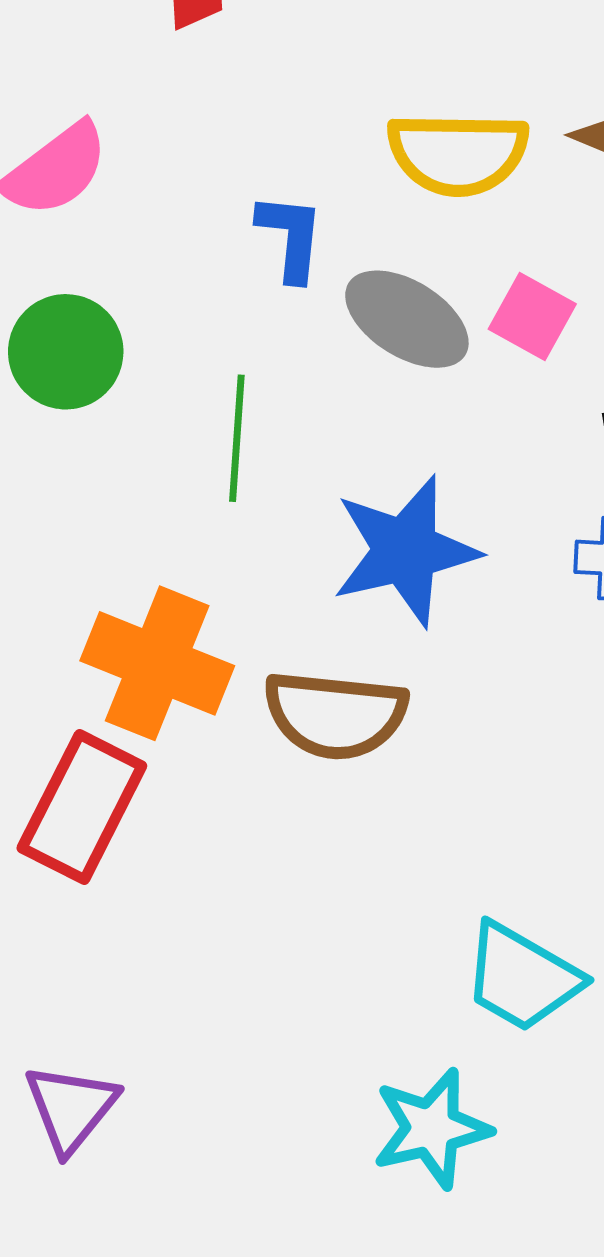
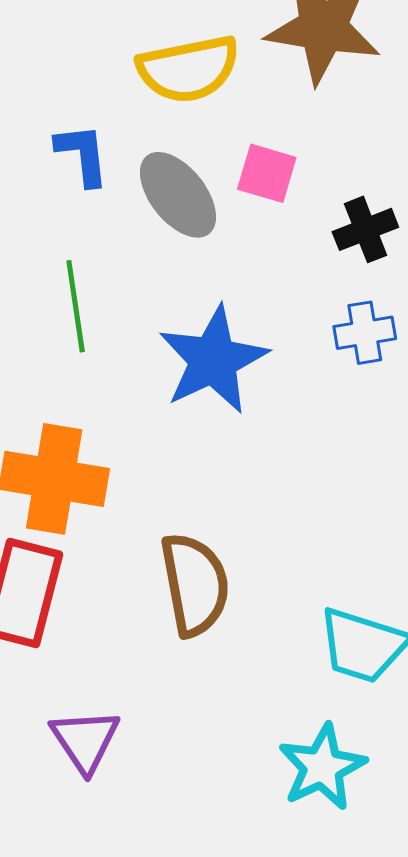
gray ellipse: (407, 319) -> (178, 195), turned 32
brown semicircle: (335, 715) -> (195, 584), moved, turned -94
purple triangle: (71, 1108) -> (85, 740), moved

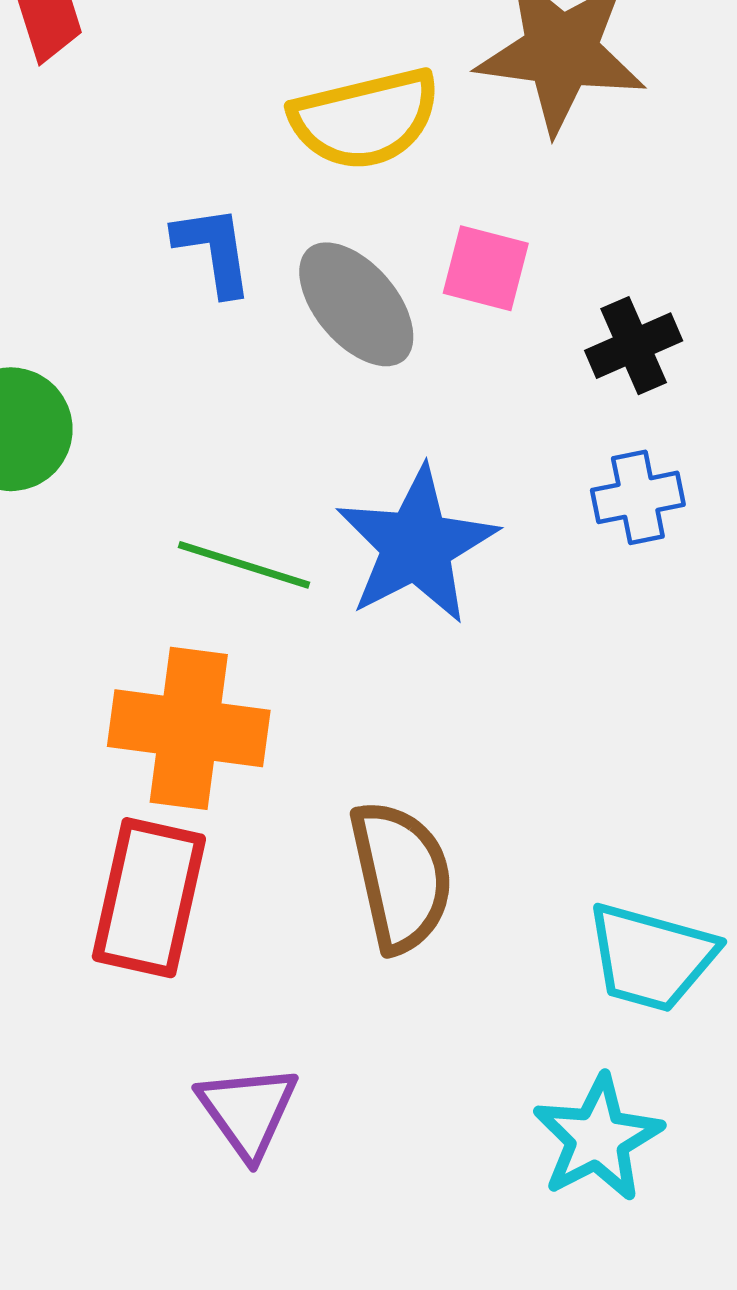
green line: (76, 306) -> (244, 565), moved, turned -62

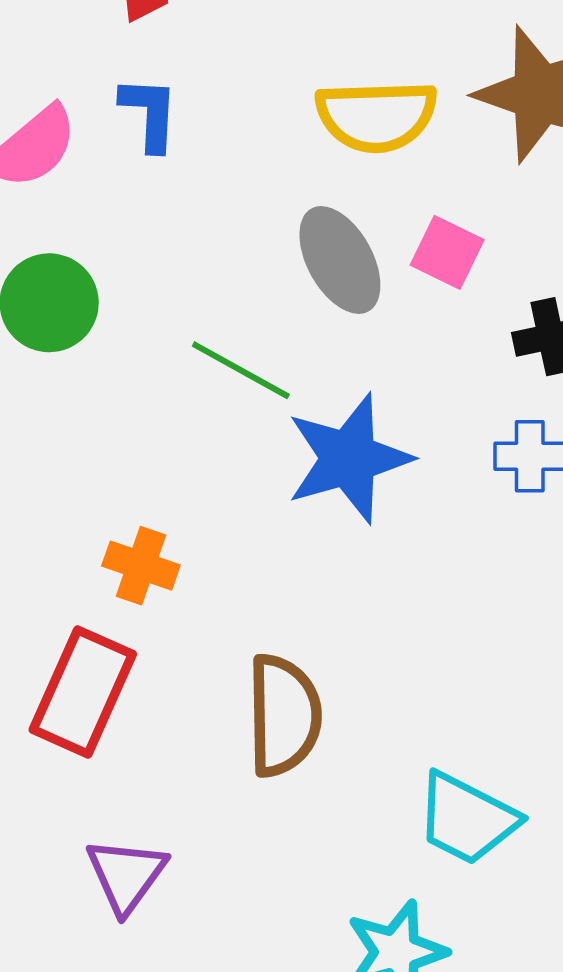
blue L-shape: (214, 250) -> (149, 113), moved
green line: (244, 565) -> (241, 370), moved
orange cross: (189, 728) -> (141, 566), size x0.6

